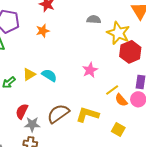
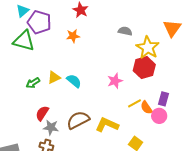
red hexagon: (130, 52) -> (144, 68), moved
orange semicircle: (121, 100) -> (146, 108), moved

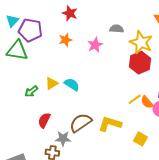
pink star: (115, 81) -> (95, 45), moved
gray star: (51, 127) -> (63, 139), moved

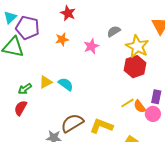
gray semicircle: (117, 29) -> (114, 31), turned -40
red semicircle: (44, 120) -> (21, 108), moved

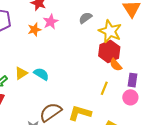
pink star: (91, 46) -> (51, 22), moved
yellow line: (127, 103) -> (104, 88), turned -32
orange semicircle: (140, 106) -> (116, 65), moved

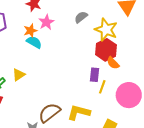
cyan semicircle: (41, 74) -> (34, 42), moved
purple rectangle: (133, 80) -> (94, 75), moved
pink circle: (130, 97) -> (129, 95), size x1.6

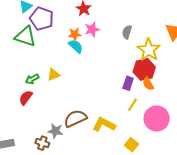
gray semicircle: (81, 17) -> (127, 32), turned -48
purple rectangle: (94, 75) -> (128, 83), moved

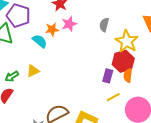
cyan semicircle: (76, 46) -> (40, 41), moved
orange semicircle: (148, 84) -> (128, 75), turned 40
yellow line: (133, 105) -> (113, 97), turned 32

